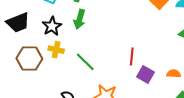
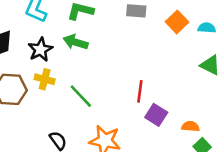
green arrow: (80, 19) -> (76, 42), turned 90
orange semicircle: (174, 74) -> (190, 126), moved

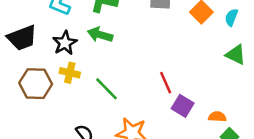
cyan semicircle: (207, 28) -> (231, 17), turned -72
red line: (140, 91) -> (166, 83), turned -30

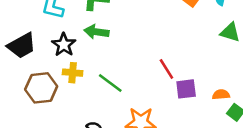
purple square: (183, 106) -> (186, 89), turned -30

